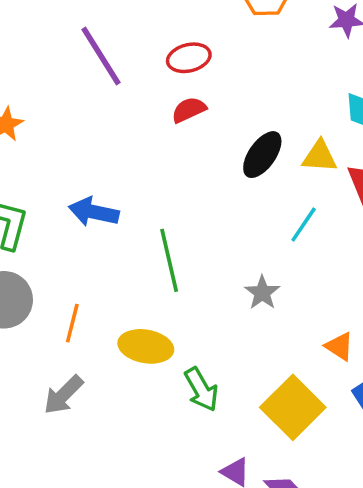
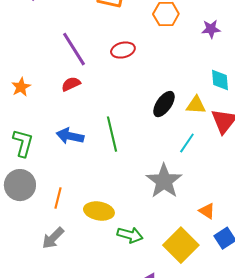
red semicircle: (189, 110) -> (71, 84), moved
green line: (169, 260) -> (112, 134), moved
gray star: (262, 293) -> (164, 181), size x1.8
green arrow: (201, 389) -> (130, 235), turned -45

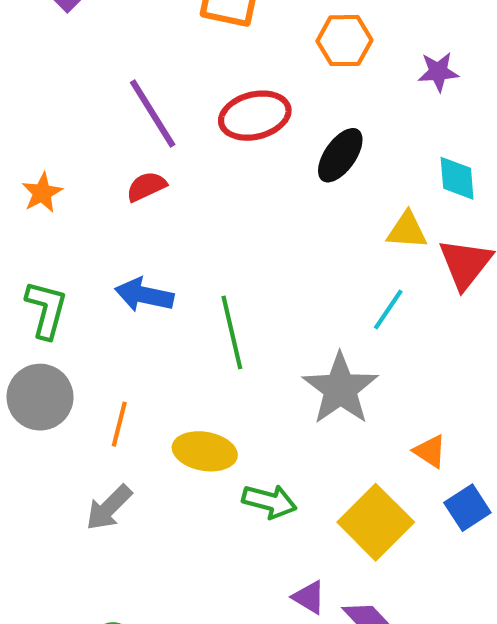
red ellipse: (123, 50) -> (255, 116), size x1.4
black ellipse: (164, 104) -> (340, 155), moved
green line: (112, 134) -> (232, 332), moved

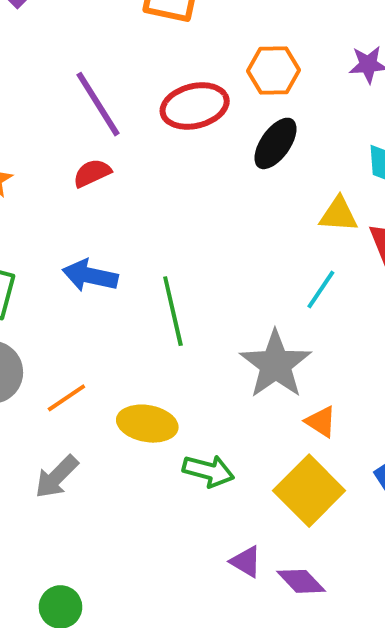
orange hexagon: (344, 41) -> (274, 70), moved
orange line: (119, 424) -> (66, 398), turned 42
orange triangle: (430, 451) -> (321, 422), moved

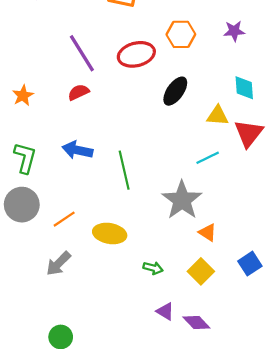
black ellipse: (275, 143) -> (175, 91), moved
cyan line: (321, 289) -> (208, 158), turned 30
green arrow: (208, 471) -> (153, 268), moved, size x0.7
yellow square: (309, 491) -> (201, 271), size x0.7

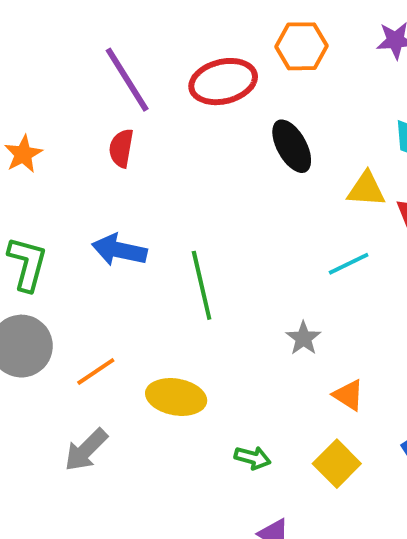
black ellipse: (175, 91) -> (292, 146), turned -64
red semicircle: (78, 92) -> (121, 148), turned -55
gray star: (182, 200) -> (303, 338), size x0.5

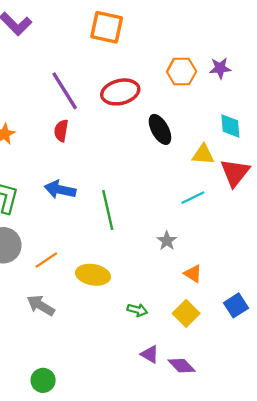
orange hexagon: (301, 46) -> (182, 72), moved
gray arrow: (86, 450) -> (41, 305), turned 76

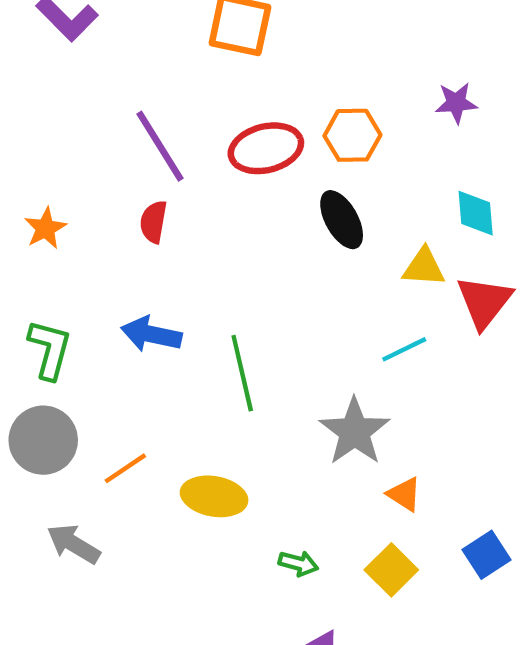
orange hexagon: (182, 72) -> (352, 135), moved
gray star: (167, 241) -> (355, 432), size x1.8
gray arrow: (41, 305) -> (74, 544), moved

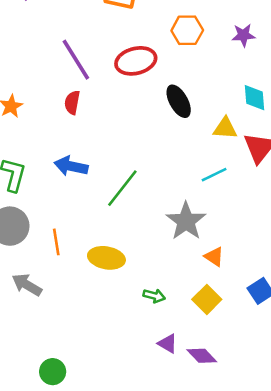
orange hexagon: (352, 135) -> (187, 30), moved
green line: (242, 373) -> (122, 188), turned 51
orange line: (125, 468) -> (56, 242), turned -65

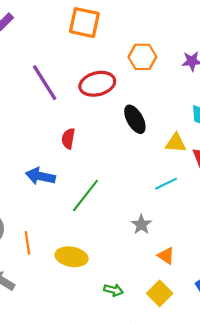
red semicircle: (72, 102) -> (68, 139), moved
gray star: (186, 221) -> (141, 225), size x0.6

